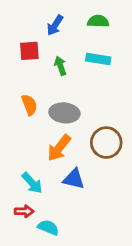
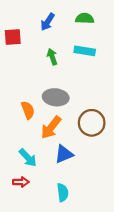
red square: (29, 51) -> (13, 37), moved
orange semicircle: (29, 105) -> (28, 110), moved
blue triangle: (74, 179) -> (64, 154), turned -36
cyan semicircle: (48, 227) -> (63, 192), moved, turned 60

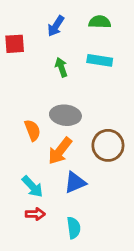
red arrow: (21, 182) -> (35, 214), moved

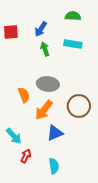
blue arrow: (56, 26) -> (41, 29), moved
cyan arrow: (32, 187) -> (14, 136), moved
red arrow: (35, 214) -> (26, 156), turned -64

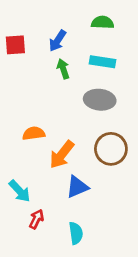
gray ellipse: (48, 84) -> (100, 100), moved
orange semicircle: (24, 95) -> (34, 133), turned -77

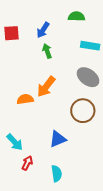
cyan rectangle: (103, 62) -> (90, 46), moved
gray ellipse: (100, 100) -> (88, 77), moved, turned 30
orange arrow: (62, 154) -> (46, 87), moved

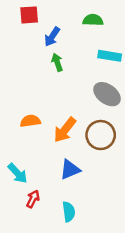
red square: (12, 33) -> (29, 15), moved
orange arrow: (46, 87) -> (65, 130), moved

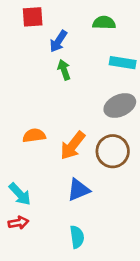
gray ellipse: (107, 94) -> (120, 106), turned -60
red arrow: (33, 199) -> (18, 223), moved, turned 54

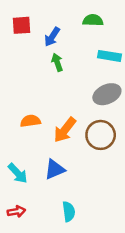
red square: (33, 17) -> (22, 25), moved
blue triangle: (78, 190) -> (55, 169), moved
red arrow: (18, 223) -> (16, 211), moved

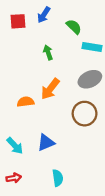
green semicircle: (93, 20) -> (74, 27), moved, turned 42
blue arrow: (52, 37) -> (44, 15), moved
orange arrow: (65, 130) -> (50, 89), moved

